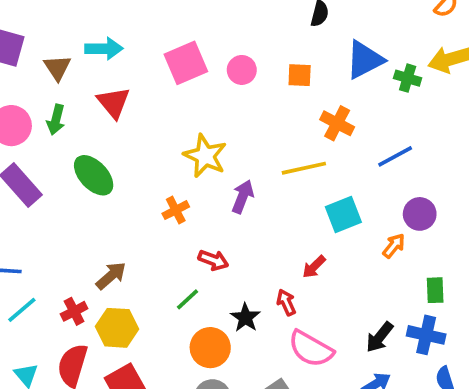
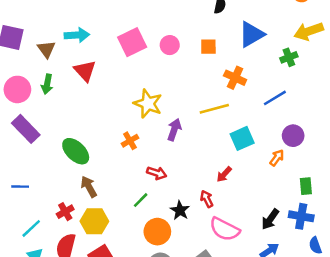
green cross: (408, 78) -> (289, 57), moved, turned -35
green ellipse: (94, 175) -> (76, 151), moved
brown arrow: (111, 276) -> (89, 187), turned -75
cyan line: (22, 310) -> (31, 228), moved

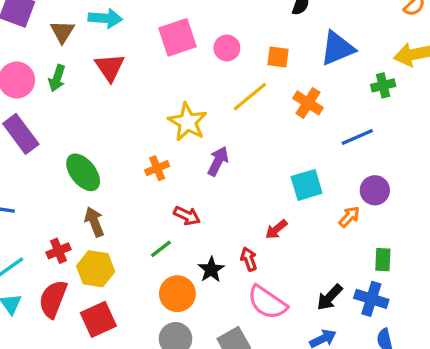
yellow line: (214, 109) -> (250, 97), moved, turned -32

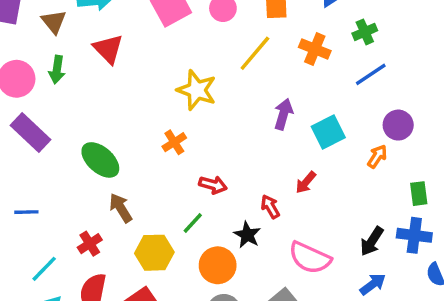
green cross: (383, 85) -> (365, 32), moved
purple arrow: (218, 161) -> (283, 114), moved
red arrow: (249, 259) -> (270, 207), moved
yellow hexagon: (96, 269) -> (154, 253), moved

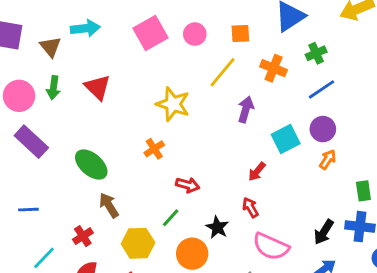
red triangle: (108, 49) -> (98, 87), moved
purple arrow: (283, 114) -> (246, 109), moved
purple circle: (398, 125) -> (323, 129), moved
red arrow: (306, 182) -> (257, 172), moved
red arrow: (270, 207) -> (250, 208), moved

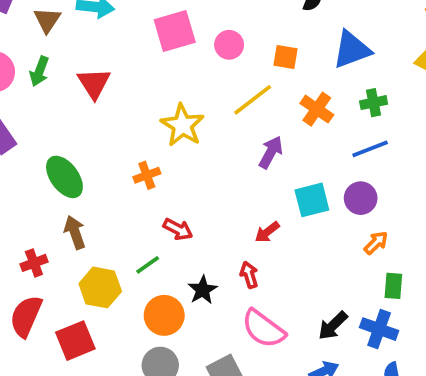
orange arrow: (328, 159) -> (376, 243), moved

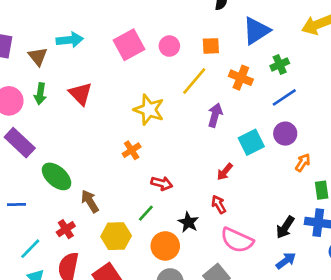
green ellipse: (64, 177) -> (57, 176), moved

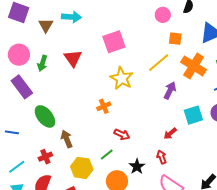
pink square: (129, 45) -> (114, 42), moved
pink circle: (169, 46) -> (163, 15), moved
orange cross: (241, 78) -> (194, 66), size x1.4
green arrow: (40, 94) -> (42, 63), moved

